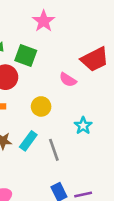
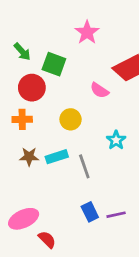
pink star: (44, 21) -> (87, 32), moved
cyan rectangle: (28, 141) -> (57, 157), turned 36

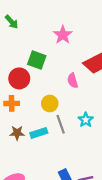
green arrow: (22, 52) -> (12, 22), moved
pink semicircle: (100, 90) -> (73, 81), turned 40
gray line: (84, 166) -> (61, 124), moved

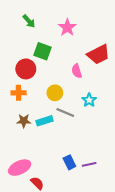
green arrow: (12, 22) -> (29, 21), moved
cyan star: (86, 120) -> (89, 100), moved
gray line: (61, 124) -> (65, 113), turned -48

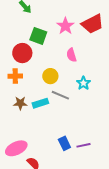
pink star: (67, 27) -> (65, 26), moved
red trapezoid: (98, 54) -> (92, 24), moved

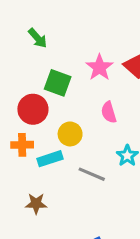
yellow circle: (50, 76) -> (70, 134), moved
brown star: (20, 103) -> (36, 204), moved
cyan rectangle: (40, 103) -> (50, 159), moved

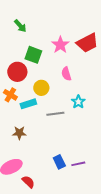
orange cross: (22, 145) -> (10, 95), turned 32
gray line: (92, 174) -> (55, 114), turned -30

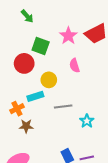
orange cross: (10, 95) -> (17, 109), moved, turned 32
cyan star: (78, 102) -> (87, 121), moved

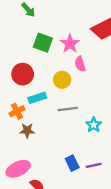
pink star: (68, 36) -> (70, 44), moved
red circle: (24, 63) -> (23, 74), moved
yellow circle: (49, 80) -> (62, 80), moved

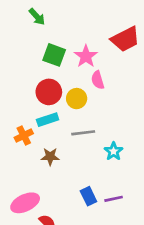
red circle: (23, 74) -> (49, 92), moved
brown star: (27, 130) -> (50, 157), moved

